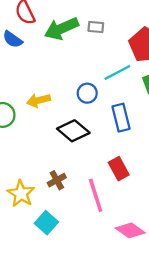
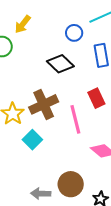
yellow arrow: (38, 100) -> (23, 24), moved, turned -42
brown cross: (57, 180) -> (44, 104), size x1.8

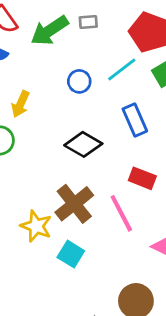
blue circle: (74, 33) -> (79, 81), moved
red rectangle: (96, 98) -> (142, 178), turned -30

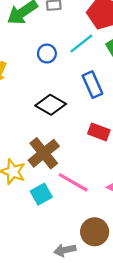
pink line: (121, 213) -> (73, 182), moved, turned -32
cyan square: (71, 254) -> (41, 194), turned 30

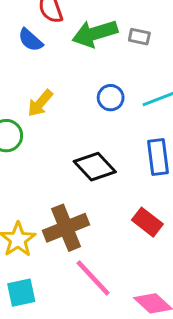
cyan square: (41, 194) -> (21, 293), moved

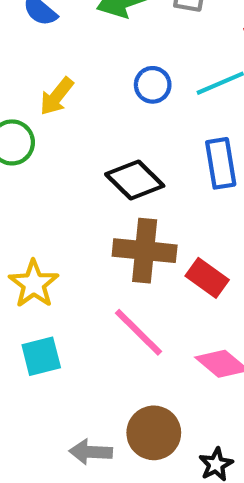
red rectangle: (147, 222) -> (207, 278), moved
brown cross: (66, 228) -> (145, 251), moved, turned 30

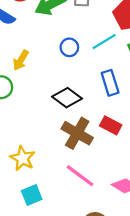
brown cross: (145, 251) -> (77, 133), turned 32
red rectangle: (207, 278) -> (111, 125), moved

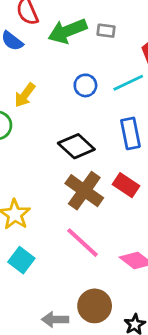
cyan square: (32, 195) -> (21, 260), turned -36

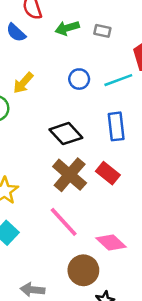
green arrow: (67, 31) -> (67, 28), size x0.7
brown circle: (95, 306) -> (83, 270), moved

